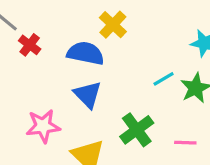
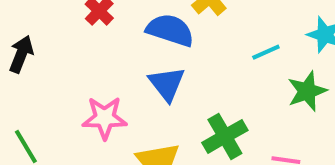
cyan line: (164, 79) -> (266, 52), moved

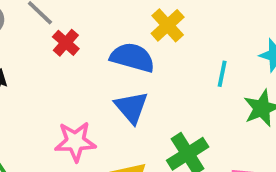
cyan line: (266, 52) -> (222, 74), turned -52

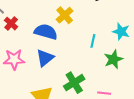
blue triangle: (131, 107) -> (45, 58), turned 30
pink star: (75, 142) -> (14, 59), moved

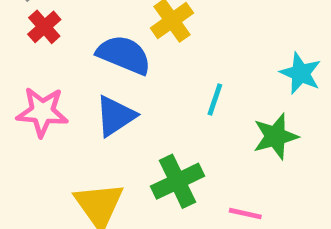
cyan line: (93, 41) -> (215, 99), moved

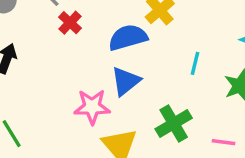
blue semicircle: (124, 55) -> (128, 37), turned -33
pink star: (42, 112) -> (92, 107), moved

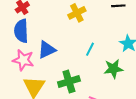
blue semicircle: (128, 37) -> (21, 31), moved, turned -90

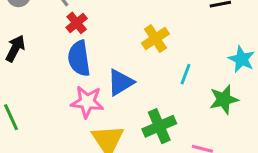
yellow cross: (77, 13) -> (155, 39), moved

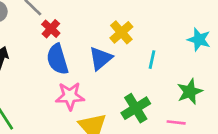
blue triangle: (121, 82) -> (101, 58), moved
green star: (224, 99) -> (190, 92), moved

